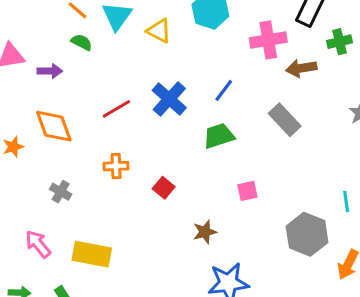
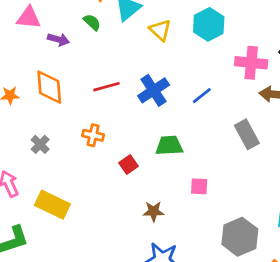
green trapezoid: (219, 136) -> (169, 146), moved

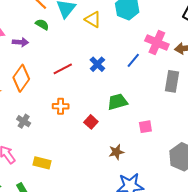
pink cross: (251, 63) -> (157, 42), moved, turned 30
orange diamond: (49, 87) -> (21, 78), turned 52
blue cross: (154, 90) -> (97, 64), size x0.7
gray rectangle: (247, 134) -> (172, 81), turned 50
yellow rectangle: (52, 205) -> (42, 163), size x0.7

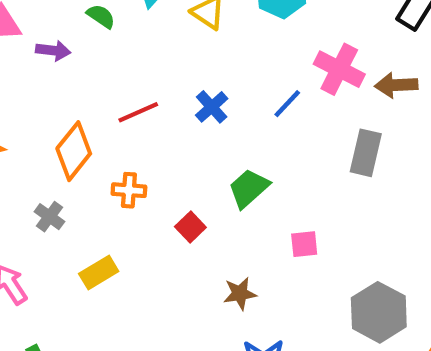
orange diamond: (21, 78) -> (74, 151), moved
green trapezoid: (117, 102) -> (249, 188), turned -30
yellow rectangle: (42, 163) -> (99, 273), moved, turned -48

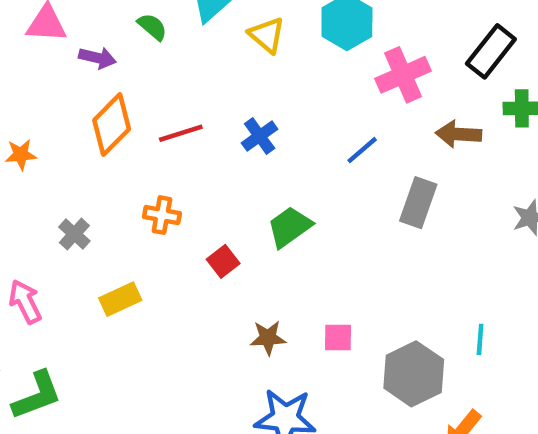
pink cross: (339, 69) -> (403, 75), moved, turned 33
blue line: (287, 104) -> (362, 150), moved
orange diamond: (74, 151) -> (112, 125), moved
pink square: (304, 244) -> (338, 337), moved

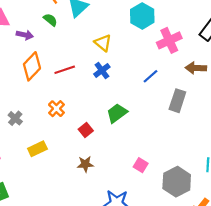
yellow triangle: (267, 35) -> (103, 43), moved
orange cross: (162, 215) -> (56, 109), turned 35
pink square: (338, 337) -> (141, 165), turned 32
brown star: (268, 338) -> (85, 164), moved

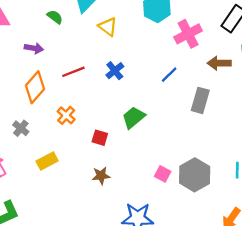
purple arrow: (25, 35) -> (34, 48), moved
yellow triangle: (103, 43) -> (108, 27), moved
orange diamond: (32, 66) -> (35, 87), moved
red square: (86, 130) -> (100, 138), turned -32
gray hexagon: (177, 182) -> (195, 175), moved

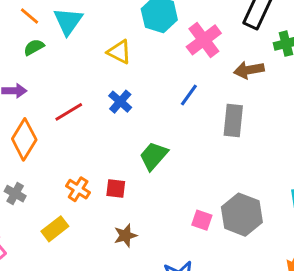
green semicircle: (55, 17) -> (34, 47), turned -56
yellow triangle: (108, 27) -> (119, 52), moved
orange cross: (66, 115) -> (78, 189), moved

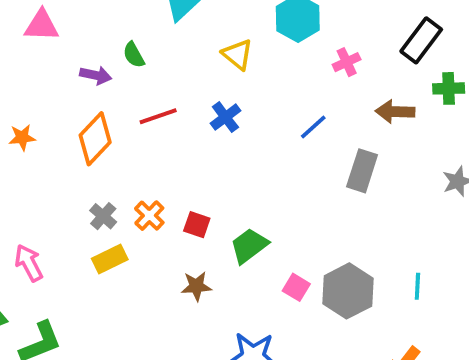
pink cross: (204, 40) -> (347, 62), size x0.6
green semicircle: (34, 47) -> (134, 55), moved, turned -102
green trapezoid: (154, 156) -> (249, 246), moved
gray cross: (15, 194) -> (103, 216), moved

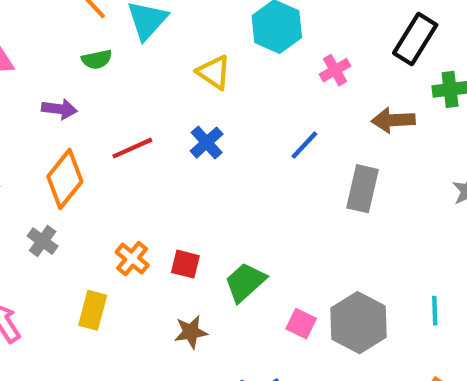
green semicircle: (134, 55) -> (97, 59), moved, turned -68
gray cross: (103, 216) -> (43, 241), moved
yellow rectangle: (110, 259) -> (93, 310), turned -44

